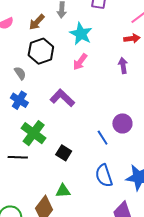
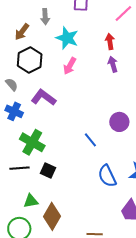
red arrow: (132, 38) -> (110, 41), moved, turned -84
purple L-shape: (62, 98) -> (44, 97), moved
blue line: (103, 138) -> (90, 140), moved
black square: (64, 153) -> (48, 171), moved
green triangle: (63, 191) -> (31, 201), moved

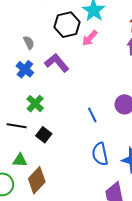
black hexagon: (30, 60) -> (67, 25), moved
green cross: (32, 142) -> (35, 104), size x0.7

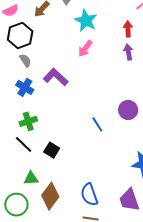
black hexagon: (67, 25) -> (20, 35), moved
green cross: (35, 104) -> (28, 121), moved, turned 36
black line: (17, 126) -> (24, 144), turned 42
blue semicircle: (100, 154) -> (89, 195), moved

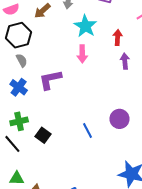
red arrow: (128, 29) -> (118, 38), moved
pink arrow: (85, 49) -> (82, 54), turned -42
purple L-shape: (56, 77) -> (50, 80), turned -60
black square: (52, 150) -> (43, 135), moved

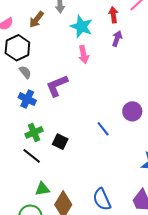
red arrow: (118, 38) -> (113, 15), moved
purple arrow: (125, 61) -> (117, 39), moved, turned 35

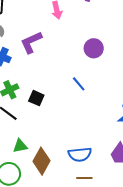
purple circle: (132, 111) -> (94, 48), moved
blue semicircle: (102, 199) -> (80, 154), turned -70

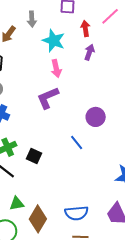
purple L-shape: (31, 42) -> (48, 98), moved
purple circle: (94, 48) -> (96, 117), moved

